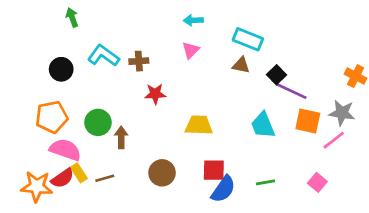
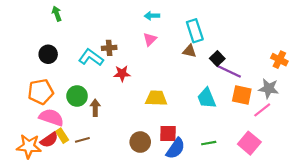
cyan rectangle: (248, 39) -> (195, 31), turned 50
cyan L-shape: (103, 56) -> (91, 57), moved
brown circle: (162, 173) -> (140, 142), moved
pink square: (317, 182) -> (249, 143), size x1.5

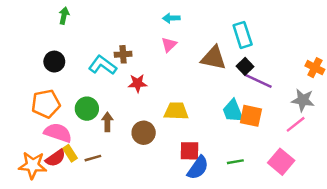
green arrow: (57, 14) -> (64, 16), turned 32
cyan rectangle: (195, 31) -> (243, 35), moved
brown triangle: (189, 51) -> (214, 58), size x1.6
orange square: (242, 95) -> (251, 116), moved
brown circle: (140, 142) -> (144, 133), moved

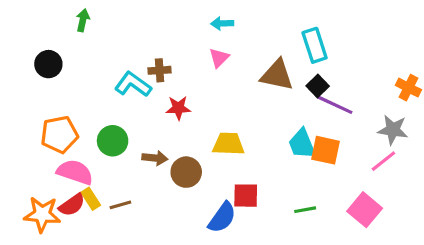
black circle: (54, 62) -> (48, 64), moved
brown arrow: (107, 122) -> (155, 158), moved, turned 96
blue semicircle: (198, 168) -> (222, 217), moved

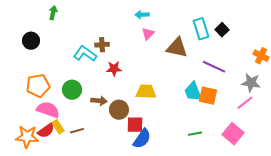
pink triangle: (219, 58) -> (148, 34), moved
black square: (318, 86) -> (222, 30), moved
red square: (246, 196) -> (135, 125), moved

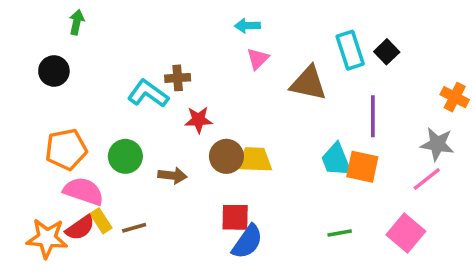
green arrow: (53, 13) -> (77, 22), moved
purple line: (214, 67) -> (373, 116), turned 65
brown circle: (119, 110) -> (226, 156), moved

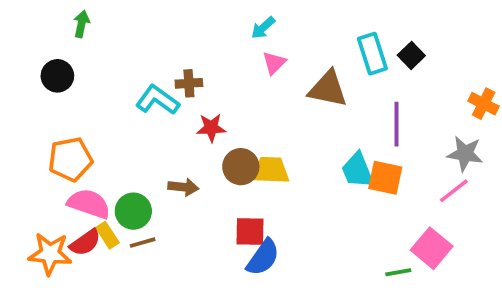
cyan arrow: (247, 26) -> (263, 28), turned -40
green circle: (125, 156) -> (133, 211), moved
green line: (340, 233) -> (398, 272), moved

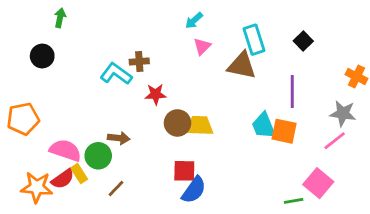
cyan rectangle: (372, 54) -> (254, 40), moved
orange pentagon: (70, 159) -> (23, 119), moved
brown arrow: (183, 187) -> (119, 138), moved
brown line: (143, 243) -> (116, 189), moved, turned -30

